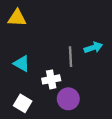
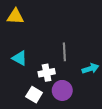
cyan arrow: (93, 48) -> (90, 69), moved
white square: (23, 103) -> (34, 95), moved

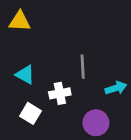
purple circle: (62, 90) -> (96, 123), moved
white square: (34, 95) -> (30, 113), moved

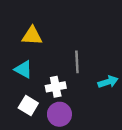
yellow triangle: (20, 21) -> (32, 36), moved
purple circle: (96, 123) -> (59, 114), moved

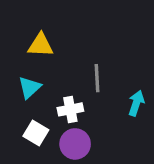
cyan triangle: (23, 69) -> (30, 87), turned 48
cyan arrow: (108, 82) -> (136, 103), turned -54

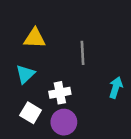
gray line: (97, 78) -> (82, 53), moved

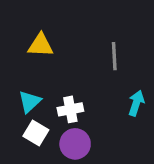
gray line: (82, 53) -> (114, 56), moved
cyan triangle: (25, 74) -> (30, 102), moved

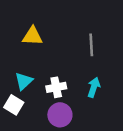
cyan arrow: (136, 103) -> (94, 87), moved
white square: (36, 133) -> (14, 105), moved

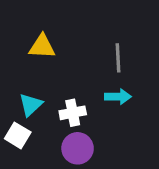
cyan arrow: (94, 87) -> (118, 97), moved, turned 72

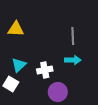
yellow triangle: (42, 47) -> (16, 29), moved
purple circle: (78, 148) -> (58, 92), moved

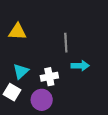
gray line: (73, 36) -> (66, 43), moved
purple circle: (58, 92) -> (42, 100), moved

